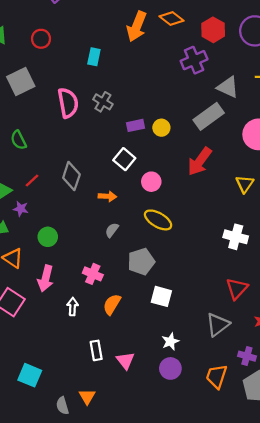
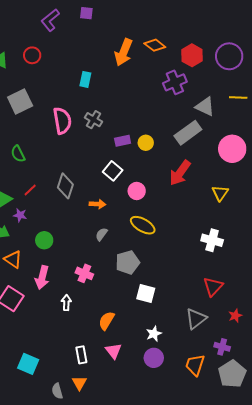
red circle: (41, 39) -> (32, 55), moved
orange semicircle: (112, 304) -> (107, 321), moved
white rectangle: (96, 350) -> (81, 355), moved

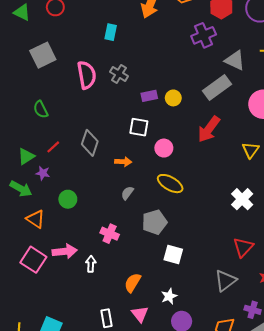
white square: (113, 171) -> (139, 127), turned -30
white cross: (212, 240) -> (242, 199), turned 30
pink arrow: (42, 277) -> (65, 251), moved, turned -110
white star: (154, 334) -> (169, 296), moved

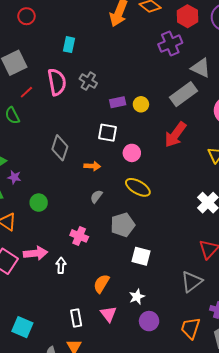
cyan rectangle: (111, 32) -> (69, 45), moved
red line: (53, 147) -> (26, 92), moved

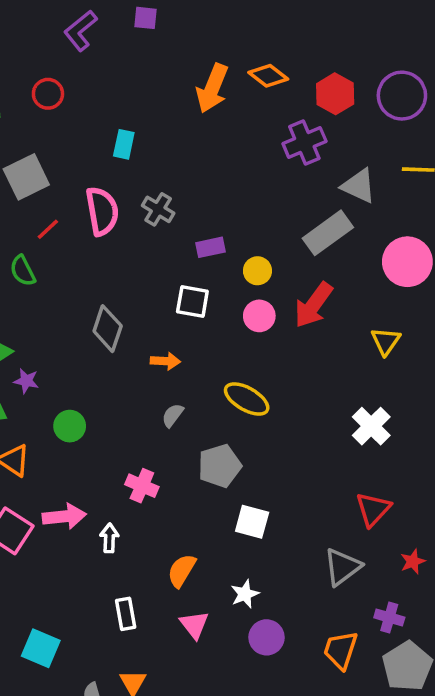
yellow circle: (141, 104) -> (257, 271), moved
pink circle: (132, 153) -> (259, 316), moved
white rectangle: (76, 318) -> (126, 614), moved

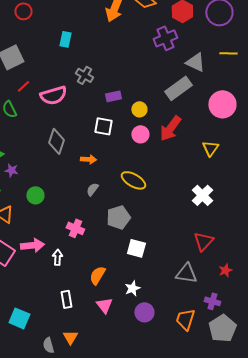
pink semicircle: (102, 211) -> (53, 95), moved, turned 84
gray triangle: (342, 567) -> (186, 273), turned 45

